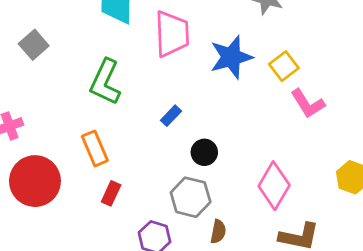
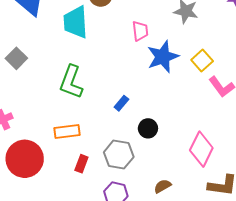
pink trapezoid: (172, 34) -> (140, 31), moved, size x0.6
orange rectangle: (95, 148) -> (67, 131), turned -70
gray hexagon: (191, 197) -> (119, 155), moved
brown semicircle: (218, 232) -> (163, 186), turned -126

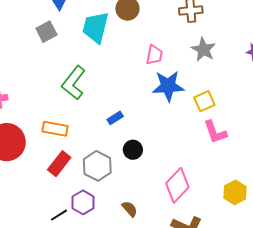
gray square: (16, 58) -> (46, 32), moved
red rectangle: (81, 164) -> (59, 164), size x1.4
brown semicircle: (163, 186) -> (130, 209), turned 60

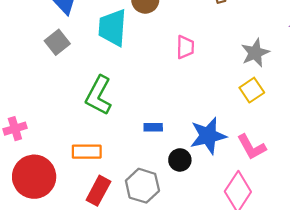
gray star: (204, 50) -> (255, 53), moved, turned 30
blue star: (168, 86) -> (208, 136), moved
blue rectangle: (115, 118) -> (153, 127), turned 42
pink L-shape: (215, 132) -> (251, 147), moved

